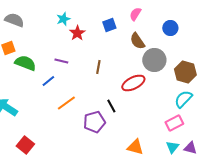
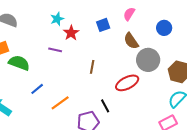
purple line: (61, 61) -> (55, 50), moved
blue line: (48, 81) -> (37, 89), moved

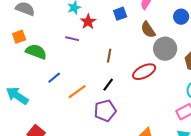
black line: (105, 106) -> (108, 85), moved, turned 64

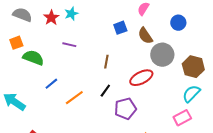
blue square: (120, 14) -> (120, 28), moved
red star: (88, 22) -> (51, 18), moved
purple pentagon: (105, 111) -> (125, 109), moved

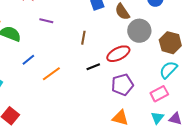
black line: (105, 91) -> (93, 67), moved, turned 32
purple pentagon: (125, 109) -> (122, 85), moved

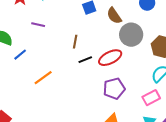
blue line: (28, 60) -> (20, 55), moved
black line: (93, 67) -> (85, 60), moved

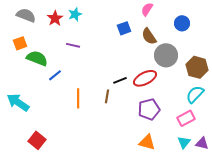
brown line: (75, 42) -> (107, 96), moved
orange line: (43, 78) -> (78, 98), turned -54

